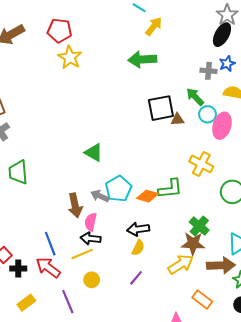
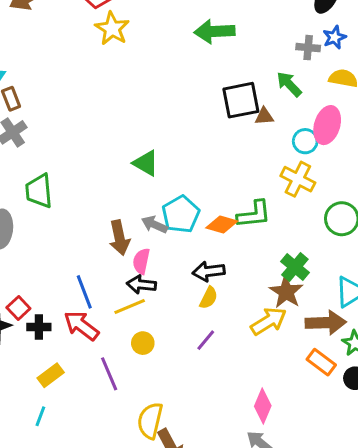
cyan circle: (207, 114) -> (305, 141), moved
brown star: (193, 244) -> (286, 292), turned 30
orange rectangle: (202, 300) -> (321, 362), moved

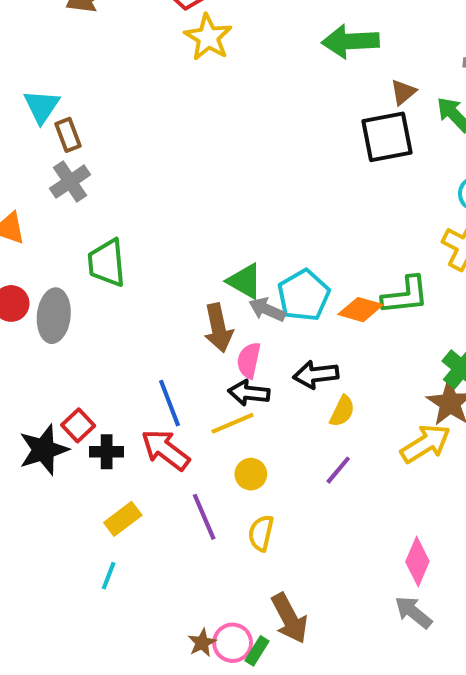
brown triangle: (264, 116) -> (403, 92), moved, turned -36
green triangle: (146, 163) -> (245, 281), moved
black arrow: (209, 271) -> (316, 375), moved
yellow semicircle: (150, 421) -> (261, 533), moved, size x0.7

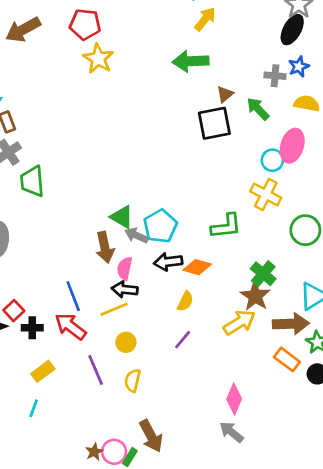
green trapezoid: (107, 263) -> (32, 181), moved
orange diamond: (361, 310) -> (197, 267), moved
black arrow: (316, 375) -> (168, 262), moved

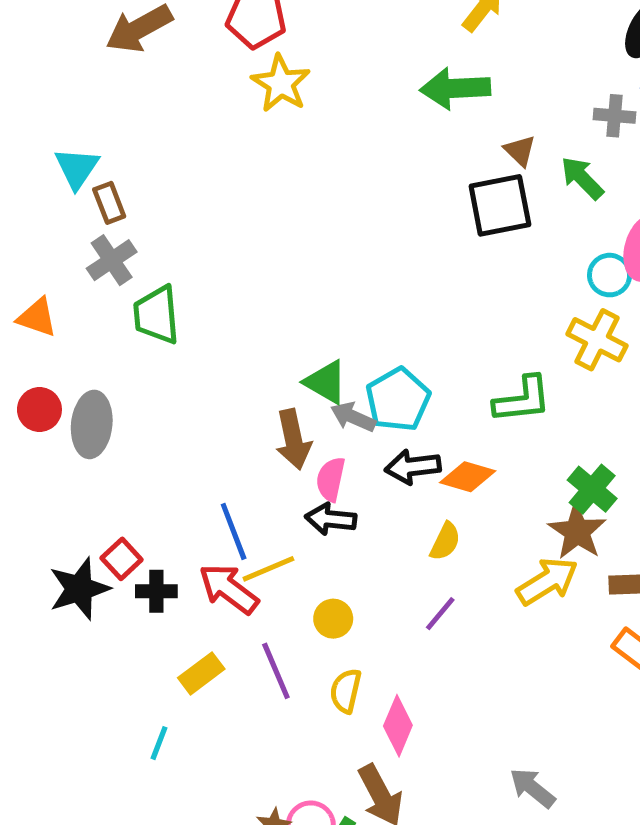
brown triangle: (225, 94) -> (520, 151), turned -36
yellow line: (114, 309) -> (268, 569), moved
yellow rectangle: (43, 371) -> (201, 673), moved
pink diamond: (234, 399) -> (398, 726), moved

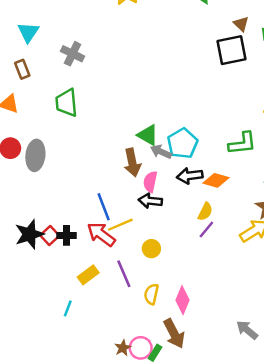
brown rectangle: (109, 203) -> (22, 69), moved
gray cross: (112, 260) -> (72, 54), moved, turned -30
red square: (122, 559) -> (50, 235), moved
purple line: (440, 614) -> (206, 229), moved
yellow semicircle: (346, 691) -> (151, 294), moved

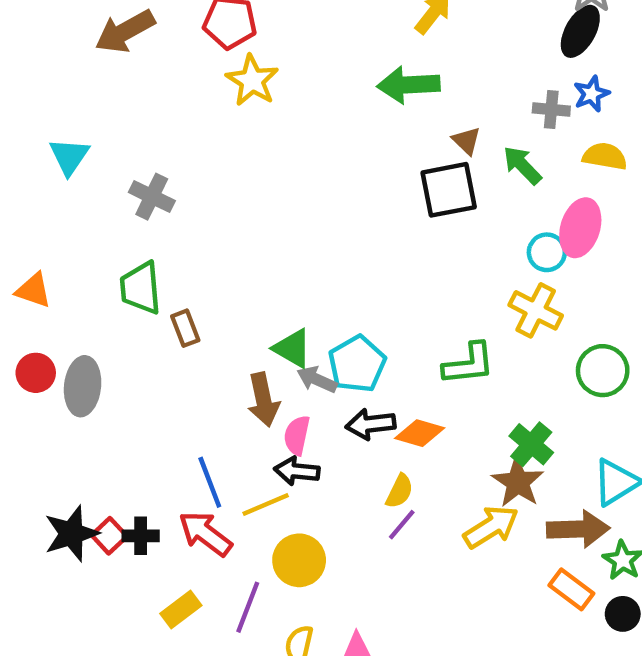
brown rectangle: (22, 69) -> (185, 328), moved
yellow line: (120, 225) -> (266, 505), moved
yellow circle: (151, 249) -> (299, 560), size x1.5
purple line: (124, 274) -> (248, 607), turned 44

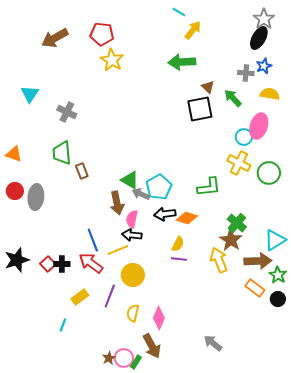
green circle: (603, 371) -> (269, 173), moved
purple line: (402, 525) -> (179, 259), turned 56
yellow arrow: (491, 527) -> (219, 260), turned -80
black star: (71, 534) -> (17, 260), moved

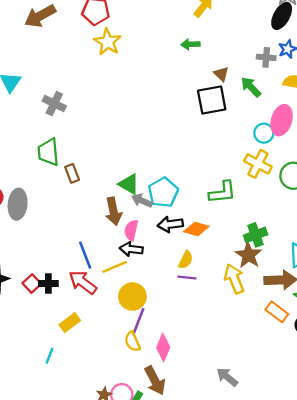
green arrow: (182, 62) -> (190, 44), size x0.6
green cross: (237, 223) -> (256, 235), turned 30
purple line: (110, 296) -> (138, 321), moved
yellow semicircle: (133, 313) -> (132, 341), turned -36

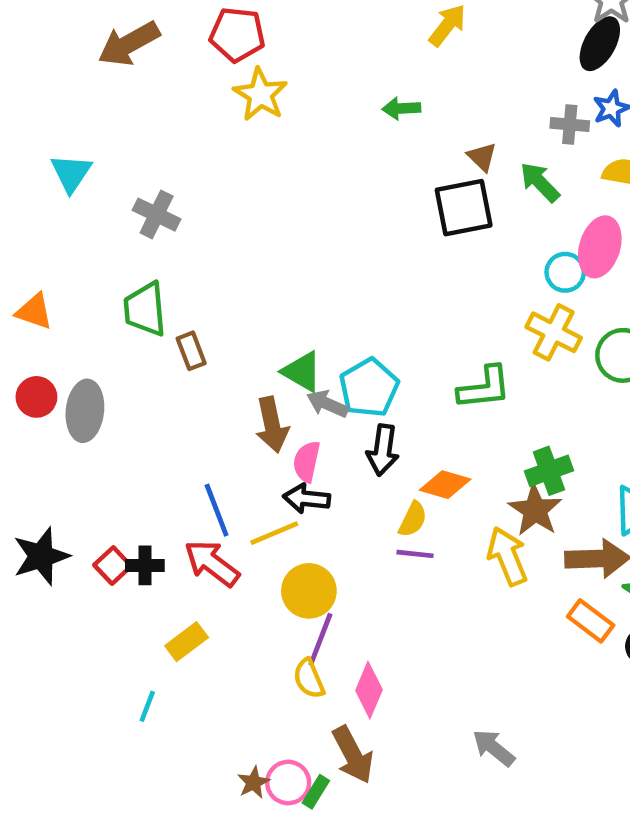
green arrow: (190, 44) -> (401, 108), moved
black arrow: (170, 224) -> (383, 450), turned -75
orange diamond: (196, 229) -> (445, 485), moved

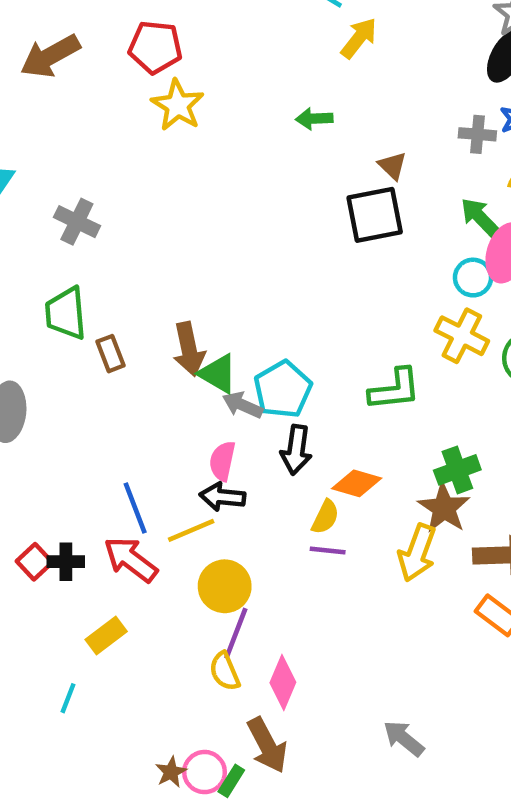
green arrow: (540, 182) -> (480, 217), moved
brown arrow: (272, 425) -> (189, 349), moved
yellow arrow: (507, 556) -> (417, 553), turned -138

